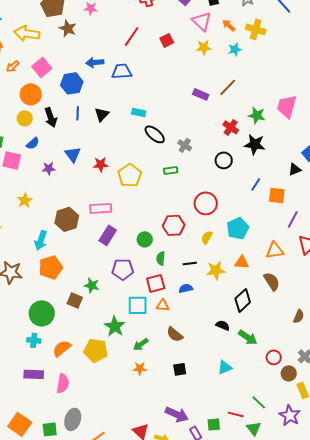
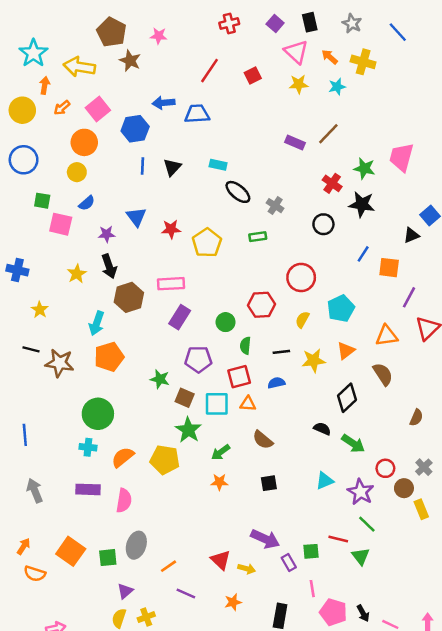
black arrow: (51, 117) -> (109, 266), moved
orange triangle: (242, 262) -> (346, 351), turned -42
brown square: (75, 300) -> (185, 398), moved
purple star: (290, 415) -> (361, 492), moved

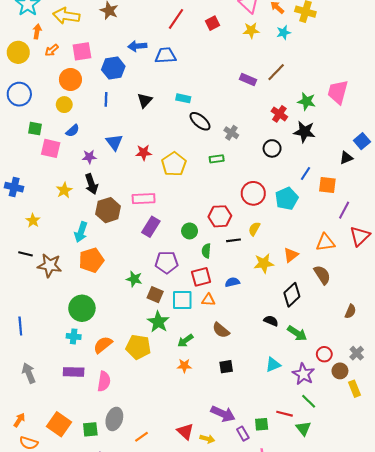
pink square: (98, 109) -> (82, 51), turned 30
blue line: (143, 166) -> (106, 99), moved
cyan pentagon: (341, 308) -> (287, 199), moved
black line: (281, 352) -> (233, 240), moved

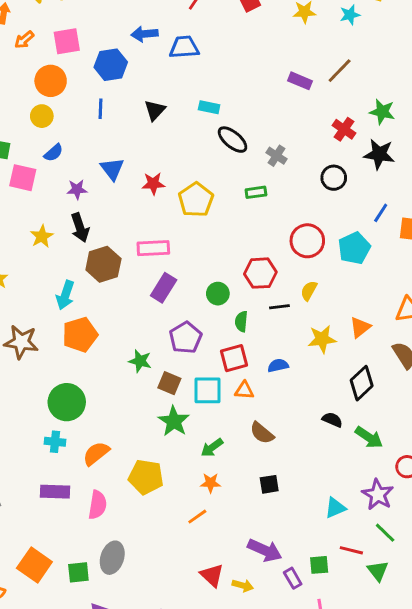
purple pentagon: (167, 262) -> (186, 338), turned -30
yellow pentagon: (138, 347) -> (146, 477), moved
cyan triangle: (273, 365) -> (335, 508), moved
orange line: (142, 437) -> (197, 517), moved

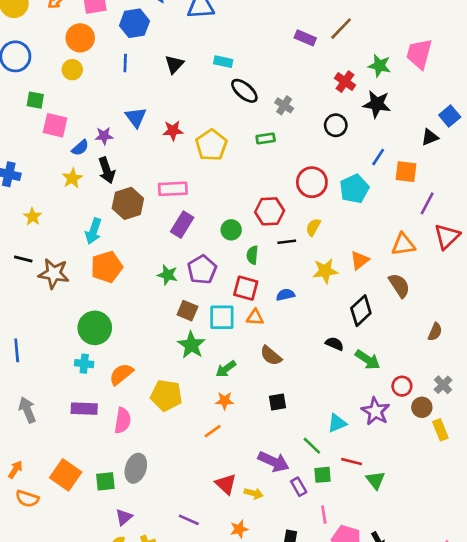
blue semicircle: (54, 153) -> (80, 148), moved
red square: (234, 358) -> (246, 288), turned 30
green star: (140, 361) -> (168, 275), moved
green line: (385, 533) -> (312, 446), moved

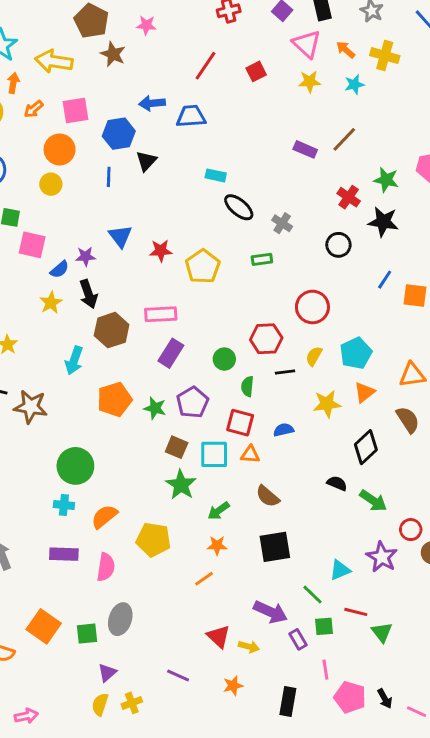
black triangle: (174, 64) -> (146, 161), moved
cyan pentagon: (354, 189) -> (356, 353), moved
orange pentagon: (107, 267) -> (114, 399), moved
black square: (277, 402) -> (275, 547), size x1.6

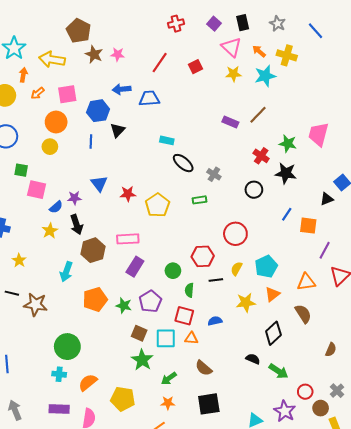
pink star: (146, 25) -> (118, 54), moved
cyan star: (354, 84) -> (265, 76), size x1.5

